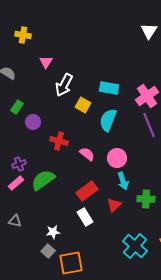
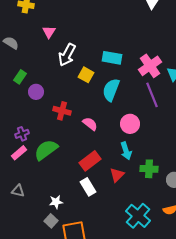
pink circle: (117, 158) -> (130, 124), moved

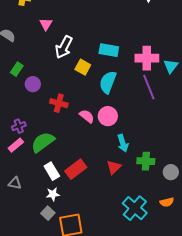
pink cross: (150, 66) -> (147, 58), turned 35
pink circle: (130, 124) -> (108, 116), moved
red rectangle: (90, 161) -> (76, 169), moved
white rectangle: (88, 187) -> (52, 171), moved

